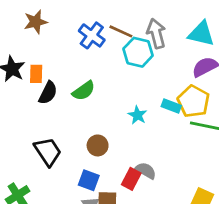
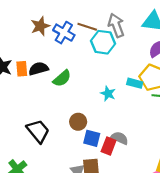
brown star: (36, 22) -> (40, 26), moved
black semicircle: (48, 93) -> (38, 69), moved, turned -126
blue square: (89, 180) -> (92, 138), moved

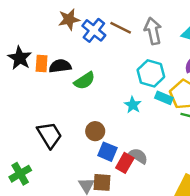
cyan hexagon: (103, 42) -> (151, 73), moved

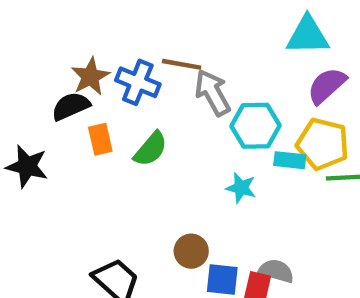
gray arrow: (153, 31) -> (213, 93), moved
orange rectangle: (42, 63) -> (100, 139), moved
black semicircle: (60, 66) -> (71, 106), moved
green semicircle: (85, 81) -> (151, 149), moved

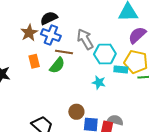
brown line: (182, 64) -> (64, 52), moved
black semicircle: (71, 106) -> (49, 18), moved

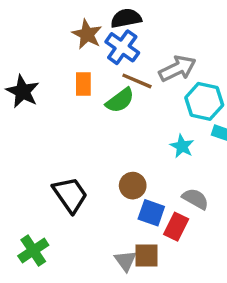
brown star: (29, 33) -> (87, 34), turned -30
gray arrow: (85, 39) -> (177, 68), turned 80
gray semicircle: (115, 120) -> (195, 199), moved

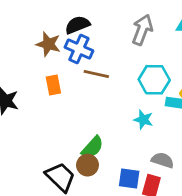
gray arrow: (177, 68) -> (142, 30), moved, turned -32
green semicircle: (120, 100) -> (92, 147), moved
brown circle: (133, 186) -> (87, 165), moved

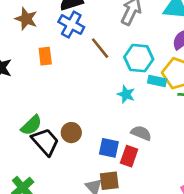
brown star: (48, 44) -> (26, 19), moved
brown line: (96, 74) -> (100, 48), moved, turned 35
green semicircle: (92, 147) -> (31, 125), moved

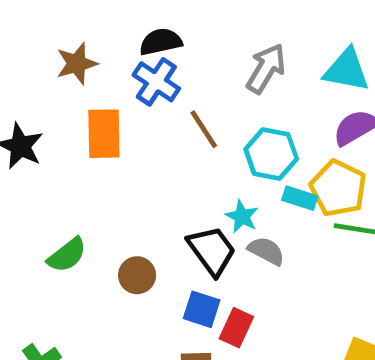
brown star: (26, 19) -> (77, 64), turned 30
orange rectangle: (45, 56) -> (104, 134), size x1.5
gray semicircle: (141, 133) -> (266, 251), moved
black trapezoid: (45, 142) -> (212, 251), moved

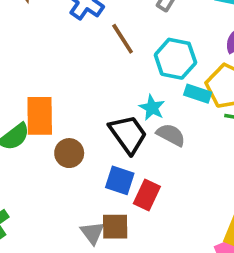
orange rectangle: (104, 134) -> (40, 116), moved

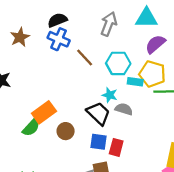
orange rectangle: (40, 116) -> (44, 112), turned 65

